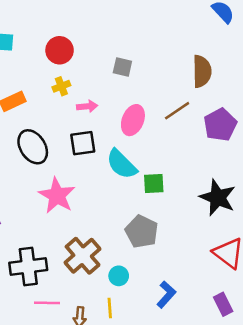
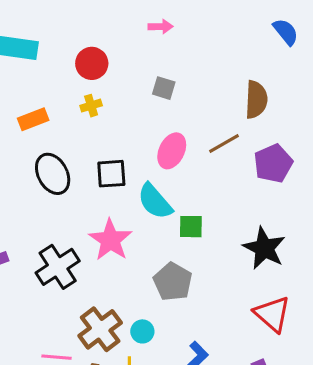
pink arrow: (87, 106) -> (160, 27), moved
pink star: (57, 196) -> (110, 240), moved
brown cross: (83, 256) -> (100, 329), moved
black cross: (28, 266) -> (58, 267), moved, turned -30

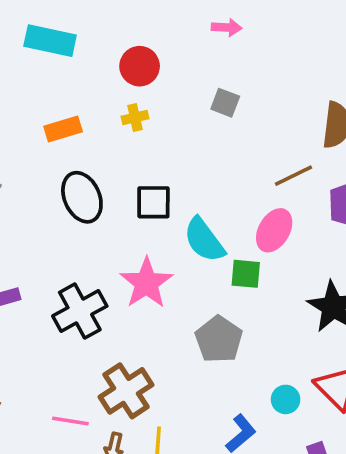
pink ellipse: (172, 151) -> (274, 230), moved
cyan circle: (142, 331) -> (286, 399), moved

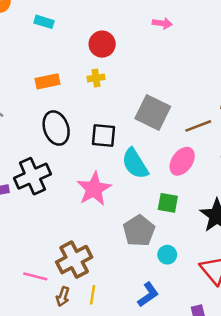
cyan rectangle: (50, 41) -> (44, 22), size x0.6
gray square: (225, 103) -> (153, 112), moved, size x1.8
green square: (246, 274) -> (168, 203), moved
black cross: (80, 311) -> (32, 176), moved
cyan circle: (286, 399) -> (167, 255), moved

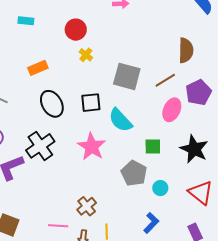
yellow cross: (96, 78) -> (86, 55), moved, turned -32
pink ellipse: (182, 161) -> (172, 110), moved
brown cross: (74, 260) -> (87, 206), size x0.7

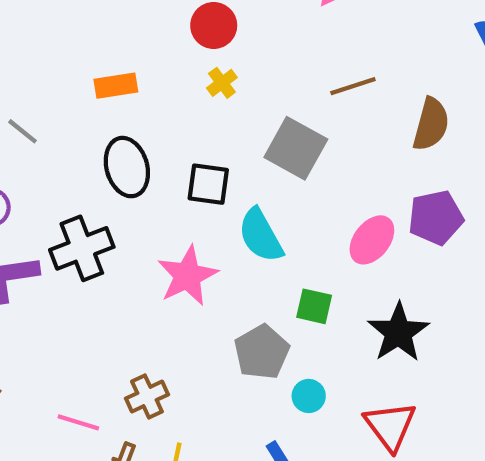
brown line: (165, 80) -> (353, 86), moved

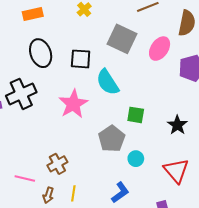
pink ellipse: (372, 240) -> (160, 49), moved
black star: (398, 332) -> (177, 125), size x0.7

